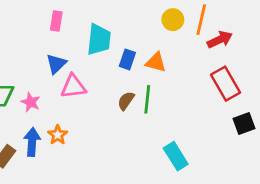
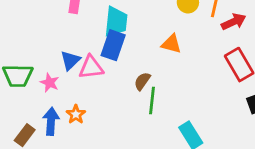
blue rectangle: (127, 59) -> (113, 45), moved, size x1.5
blue triangle: (56, 64) -> (70, 60), moved
green line: (147, 99) -> (152, 101), moved

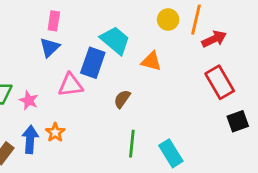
cyan trapezoid: (116, 22) -> (115, 40), moved, turned -56
blue triangle: (70, 60) -> (50, 47), moved
green line: (152, 101) -> (132, 144), moved

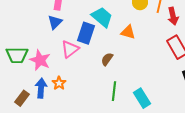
red arrow: (214, 39) -> (173, 16), turned 102
pink triangle: (71, 85) -> (70, 49), turned -30
pink star: (29, 100) -> (40, 60), size x1.5

